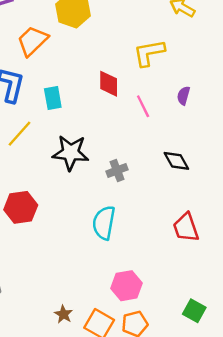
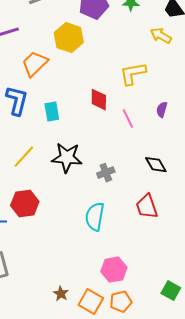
yellow line: (19, 134) -> (24, 157), moved
red trapezoid: (186, 228) -> (147, 207), moved

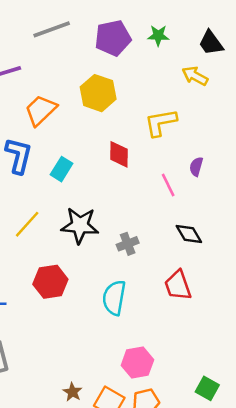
yellow hexagon: (69, 38) -> (98, 93), moved
cyan rectangle: (52, 112) -> (61, 169), turned 42
pink line: (128, 119) -> (168, 185), moved
red hexagon: (25, 204) -> (50, 282), moved

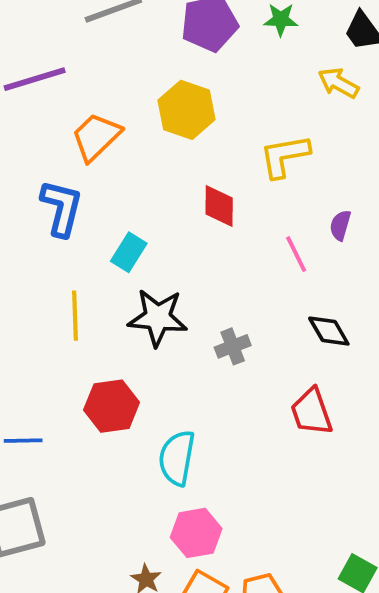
cyan rectangle: (61, 169) -> (129, 252), moved
yellow line: (27, 224) -> (75, 316), turned -44
cyan semicircle: (114, 298) -> (177, 458), moved
pink hexagon: (137, 363) -> (196, 533), moved

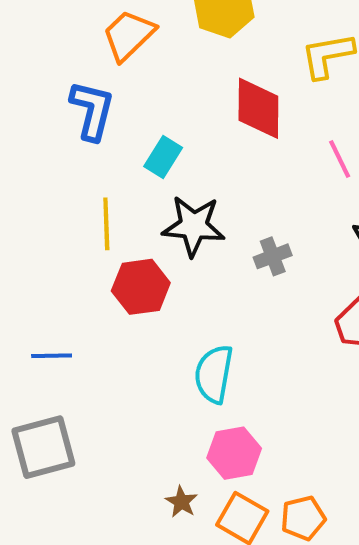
red diamond: (219, 206) -> (258, 108), size x1.4
red hexagon: (112, 406) -> (141, 287), moved

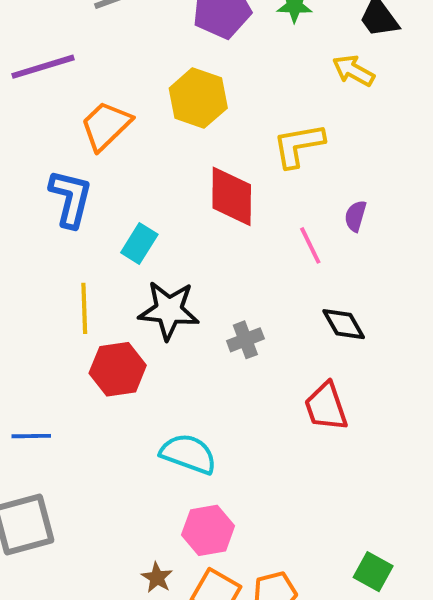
cyan semicircle: (214, 374) -> (188, 454), turned 100

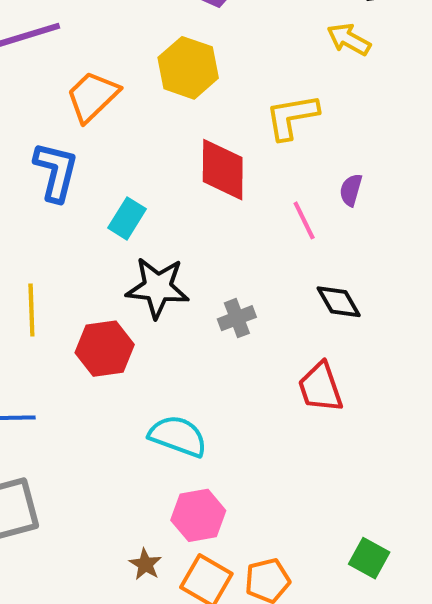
yellow line: (84, 308) -> (31, 310), moved

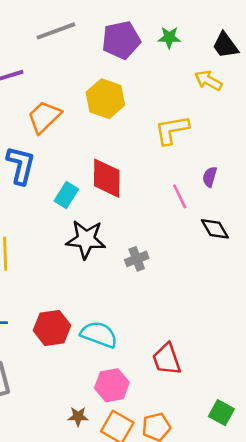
red diamond: (223, 170) -> (107, 178), moved
black diamond: (339, 302) -> (215, 229), moved
red hexagon: (105, 349) -> (52, 328), moved
red trapezoid: (320, 387) -> (167, 359), moved
brown star: (145, 564) -> (78, 416), turned -30

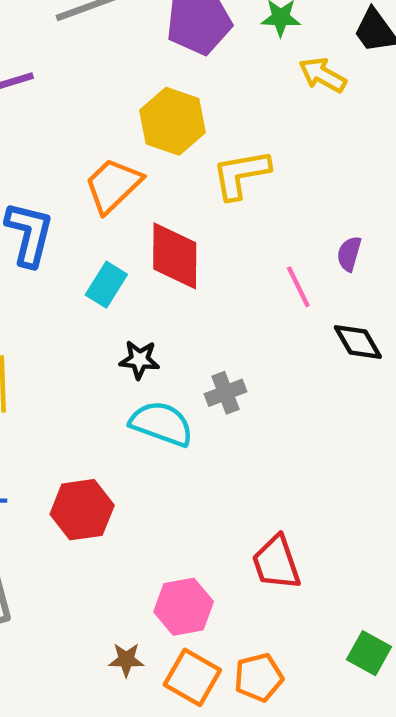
yellow arrow: (208, 80) -> (323, 75), moved
orange trapezoid: (44, 117) -> (113, 185), moved
yellow L-shape: (172, 130) -> (241, 174), moved
black star: (86, 239) -> (139, 360), size x0.6
cyan semicircle: (99, 334) -> (162, 424), moved

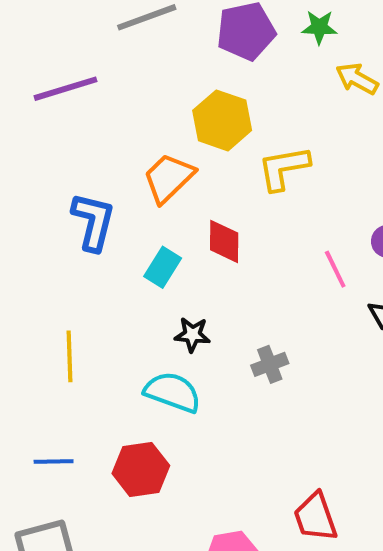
red diamond: (175, 256) -> (224, 241), size x0.7
cyan semicircle: (162, 424) -> (173, 392), moved

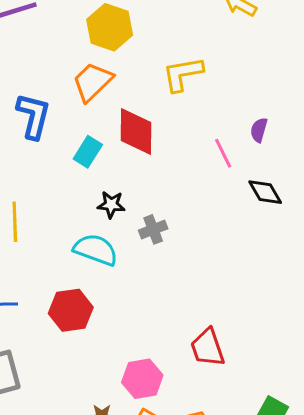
yellow hexagon: (222, 120) -> (110, 27), moved
red diamond: (224, 241) -> (136, 131), size x1.4
gray cross: (270, 364) -> (153, 229), moved

